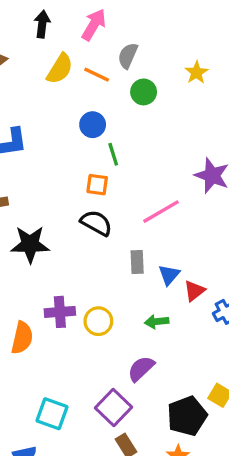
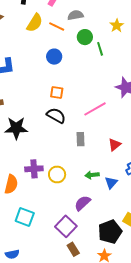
gray semicircle: (128, 56) -> (76, 15), turned 56
green line: (113, 154) -> (100, 49), moved
blue triangle: (169, 275) -> (111, 183), moved
red triangle: (194, 291) -> (115, 145), moved
cyan square: (52, 414) -> (25, 217), moved

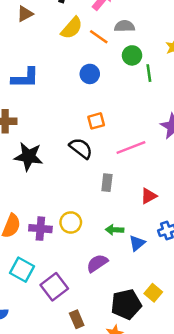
orange square: (57, 92) -> (96, 121), moved, turned -32
purple cross: (34, 169) -> (40, 229), moved
purple square: (66, 226) -> (54, 287), moved

